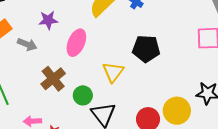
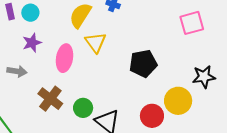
black pentagon: (146, 49) -> (143, 64), moved
yellow triangle: (113, 72) -> (96, 42), moved

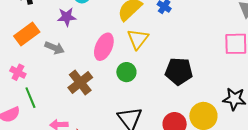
purple star: (32, 43) -> (67, 17), moved
green circle: (83, 108) -> (126, 72), moved

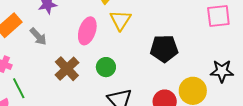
gray arrow: (55, 48) -> (38, 36), turned 30
green circle: (126, 72) -> (106, 67), moved

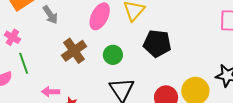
black pentagon: (164, 49) -> (157, 43), moved

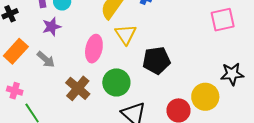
green circle: (113, 55) -> (116, 82), size x1.4

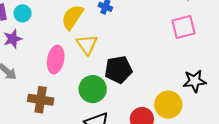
green circle: (116, 82) -> (93, 89), moved
brown cross: (78, 88) -> (41, 100), turned -30

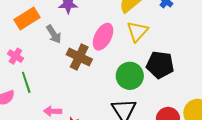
brown cross: (41, 100) -> (79, 57), moved

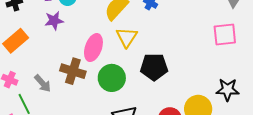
gray arrow: (54, 34) -> (43, 83), moved
green circle: (130, 76) -> (112, 78), moved

